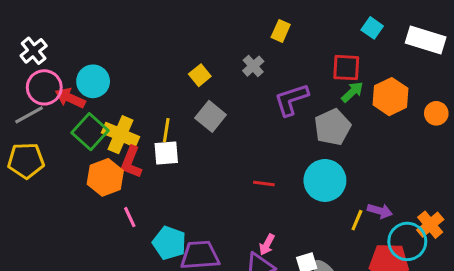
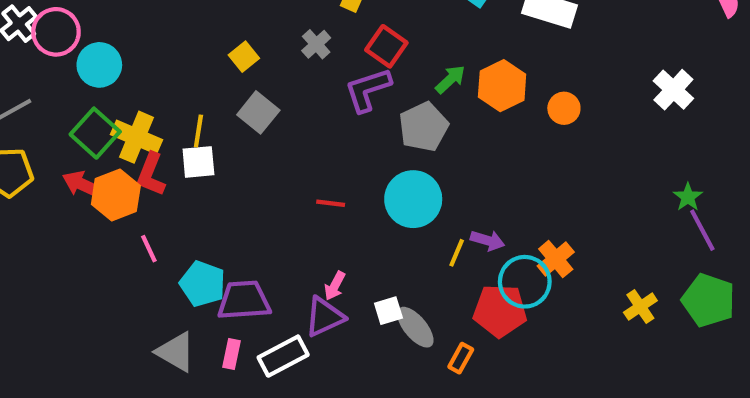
red square: (346, 68) -> (386, 46), moved, turned 32
pink circle: (44, 87) -> (56, 32), moved
red arrow: (70, 98) -> (83, 185), moved

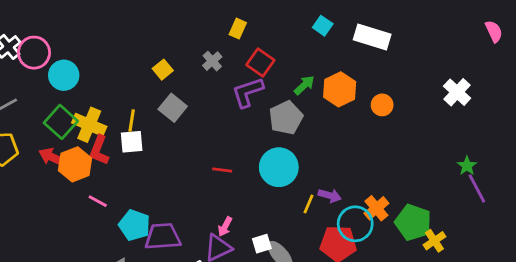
pink line: (149, 249) -> (98, 201), turned -36
green pentagon: (709, 300) -> (413, 222), moved

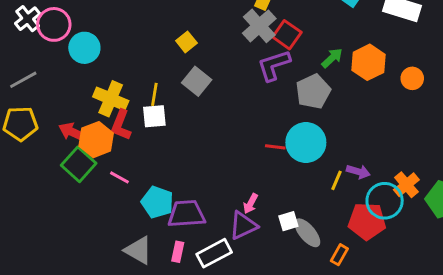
gray cross: (212, 61) -> (259, 26), moved, size x1.6
green square: (61, 122) -> (79, 164), moved
red line: (222, 170) -> (275, 147), moved

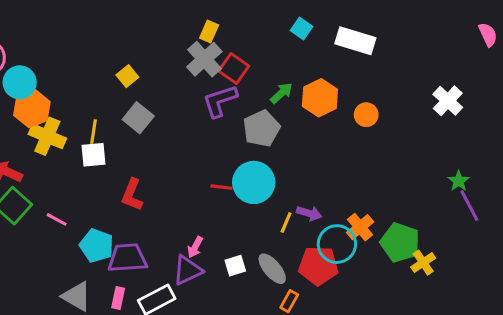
red L-shape: (121, 125) -> (132, 195), moved
orange hexagon: (96, 140) -> (32, 109), moved
gray ellipse: (307, 233) -> (272, 269), moved

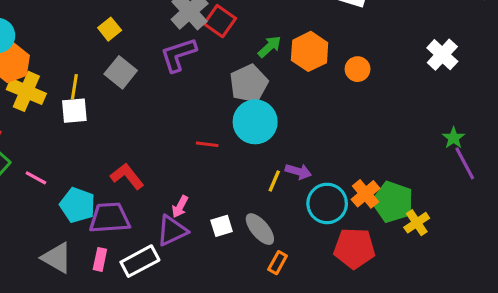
purple L-shape: (220, 101) -> (178, 55), moved
cyan circle: (254, 182) -> (255, 122), moved
red L-shape: (132, 195) -> (127, 176), moved, turned 120
orange cross: (360, 227) -> (366, 194), moved
red pentagon: (318, 266) -> (354, 248), moved

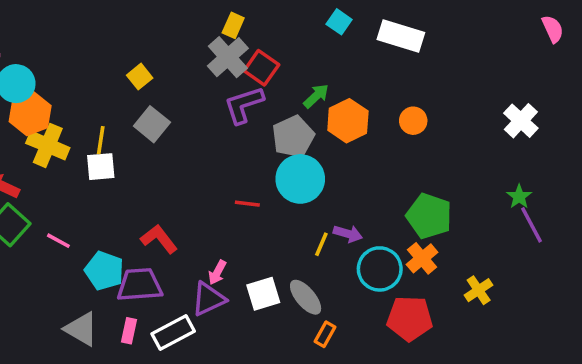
orange hexagon: (310, 51) -> (348, 121), moved
purple L-shape: (178, 55) -> (244, 105), moved
white cross: (442, 55) -> (521, 121), moved
green pentagon: (393, 202) -> (429, 216), moved
white square: (222, 226) -> (263, 294), size x1.4

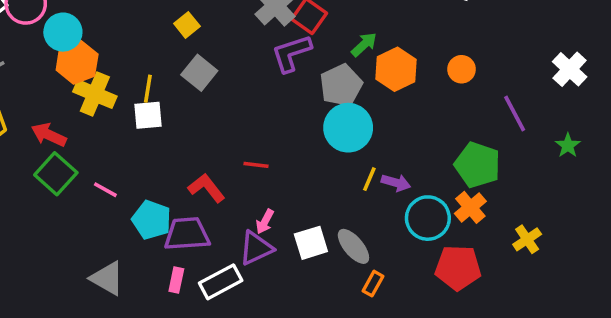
red line: (247, 204) -> (256, 165), moved
purple line: (531, 225) -> (515, 114), moved
yellow line: (321, 244) -> (369, 179), moved
gray triangle: (81, 329) -> (107, 278), moved

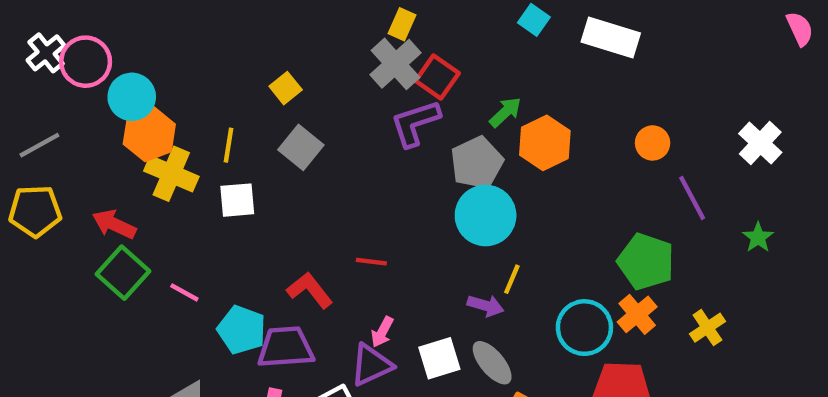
orange circle: (462, 69) -> (653, 143), moved
yellow line: (148, 89) -> (228, 145), moved
purple arrow: (396, 183) -> (486, 306), moved
yellow cross: (527, 239) -> (707, 328), moved

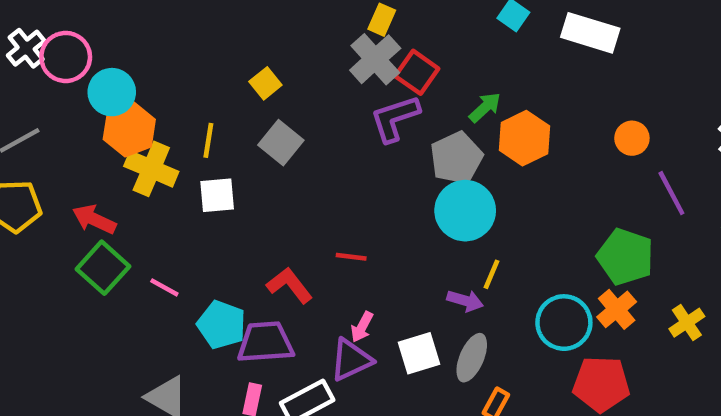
gray ellipse: (492, 363) -> (472, 358), turned 63

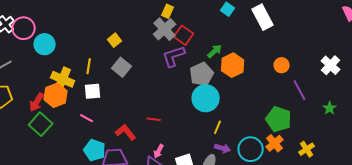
white rectangle: (590, 33) -> (263, 17), turned 45
orange hexagon: (129, 129) -> (56, 95), moved
red arrow: (94, 219) -> (37, 102), turned -84
pink line: (164, 287) -> (87, 118), moved
purple arrow: (465, 301) -> (223, 148), moved

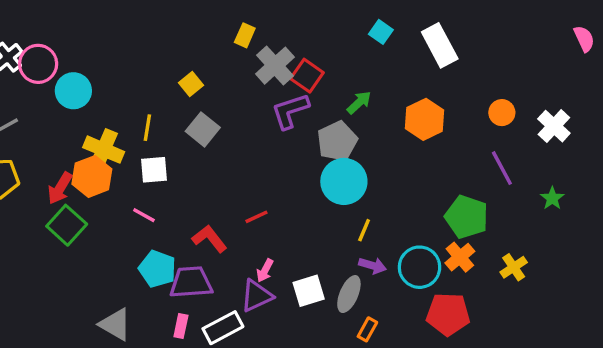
yellow rectangle: (168, 11) -> (245, 35), moved
orange hexagon: (233, 65) -> (425, 119), moved
orange circle: (282, 65) -> (502, 113), moved
red line: (154, 119) -> (257, 217), turned -32

